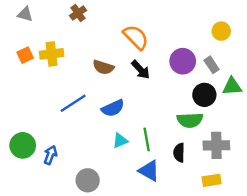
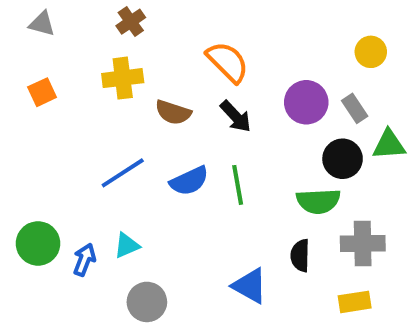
yellow cross: (52, 54) -> (123, 78), moved
green line: (147, 139) -> (238, 185), moved
cyan triangle: (120, 141) -> (127, 245), moved

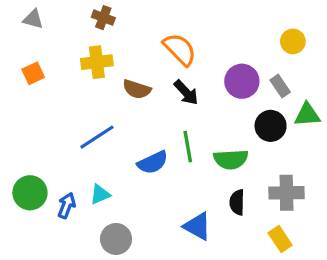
brown cross: (131, 22) -> (103, 18), turned -35
blue semicircle: (189, 181) -> (153, 163), moved
green semicircle: (318, 201) -> (231, 159), moved
yellow rectangle: (355, 302) -> (280, 239), turned 65

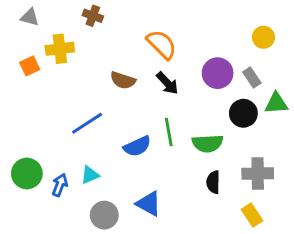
yellow cross: (97, 62) -> (60, 49), moved
blue triangle: (197, 226) -> (149, 204), moved

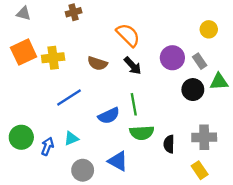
brown cross: (93, 16) -> (74, 12), turned -35
yellow cross: (60, 49) -> (53, 58), moved
orange square: (30, 66) -> (24, 52), size x1.6
green semicircle: (208, 143) -> (142, 133), moved

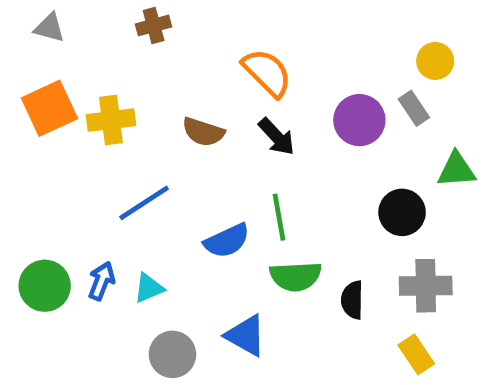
gray rectangle: (200, 61) -> (414, 108), moved
black circle: (193, 90) -> (402, 212), moved
blue arrow: (47, 146) -> (101, 281), moved

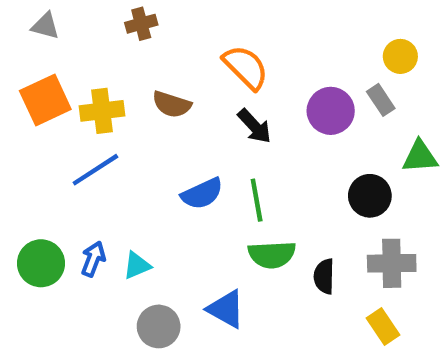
brown semicircle: (203, 132) -> (172, 104), moved
blue line: (144, 203) -> (95, 170), moved
blue semicircle: (227, 241) -> (202, 194), moved

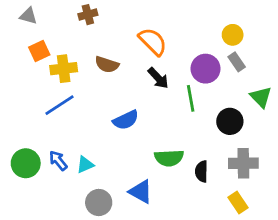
yellow circle: (400, 56) -> (233, 35), moved
orange square: (45, 100) -> (39, 51), moved, size x0.7
green triangle: (420, 157) -> (261, 97), turned 50
green line: (257, 200) -> (191, 98), moved
blue arrow: (93, 259) -> (58, 161), turned -60

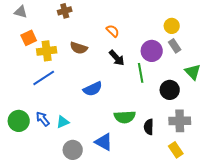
orange semicircle: (153, 42) -> (113, 31), size x0.6

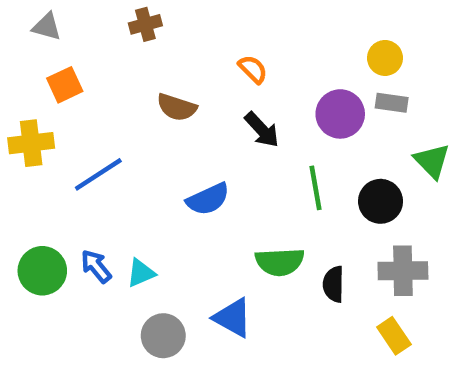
gray rectangle: (175, 46) -> (392, 103), turned -48
yellow cross: (47, 51) -> (31, 143), moved
green line: (141, 73) -> (316, 188), moved

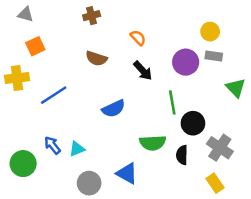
brown cross: (145, 24) -> (92, 16), moved
black circle: (381, 201) -> (193, 123), moved
green circle: (42, 271) -> (23, 164), moved
gray cross: (403, 271) -> (220, 148), turned 35

